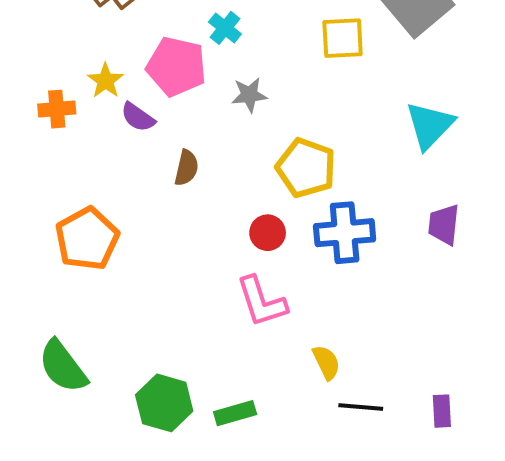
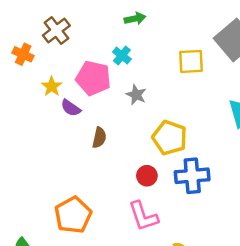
gray star: (249, 95) -> (136, 95), turned 30
orange cross: (57, 109) -> (23, 54), moved, turned 30
orange pentagon: (87, 239) -> (73, 215), moved

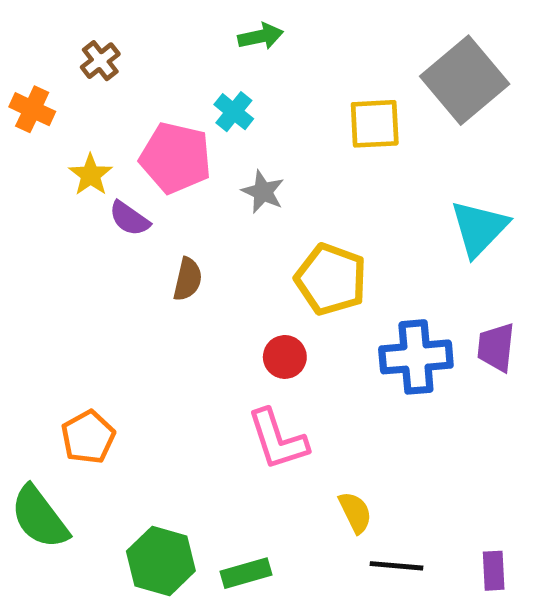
brown cross: (56, 30) -> (100, 61), size x0.7
blue cross: (192, 176) -> (416, 357), moved
orange pentagon: (73, 215) -> (88, 437), moved, size x0.7

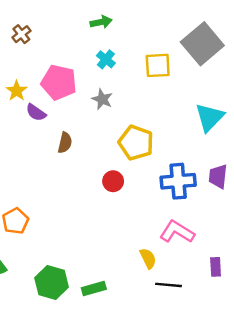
cyan cross: (234, 112) -> (106, 59), moved
pink L-shape: (278, 440) -> (177, 232), moved, turned 140
purple rectangle: (494, 571) -> (216, 267), moved

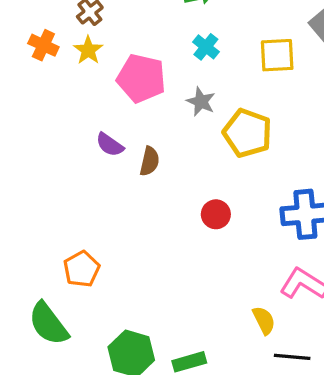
yellow star: (17, 91) -> (88, 50), moved
purple semicircle: (36, 112) -> (110, 145), moved
yellow pentagon: (136, 143) -> (247, 133), moved

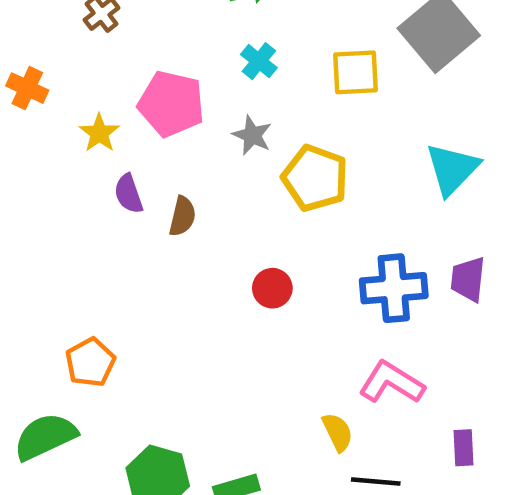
orange cross: (43, 45) -> (27, 88), moved
yellow star: (88, 50) -> (99, 133), moved
purple semicircle: (110, 145) -> (128, 194), turned 36
green semicircle: (48, 324) -> (45, 437), turned 102

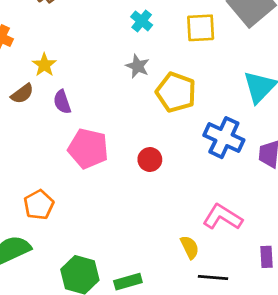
pink pentagon: (171, 104) -> (88, 149), moved
brown semicircle: (182, 216) -> (22, 94), moved, turned 40
blue cross: (394, 288) -> (224, 138), moved, turned 30

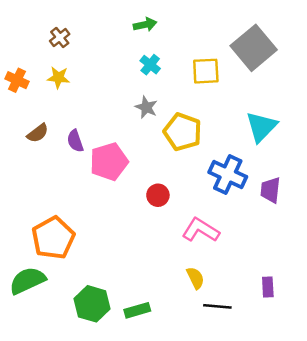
yellow star: (44, 65) -> (58, 78), moved, turned -30
pink pentagon: (88, 149) -> (109, 162), moved, turned -30
orange pentagon: (39, 205) -> (53, 238), size x1.5
pink L-shape: (223, 217) -> (201, 230), moved

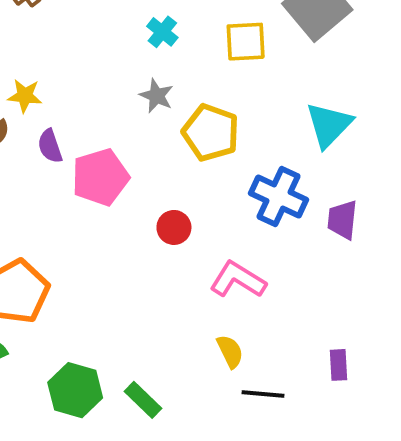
yellow star: (58, 78) -> (25, 96), moved
green rectangle: (137, 310) -> (143, 400), turned 60

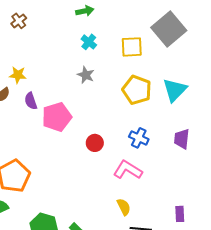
yellow pentagon: (211, 133) -> (137, 90), moved
blue cross: (279, 196) -> (139, 138), moved, size x0.7

